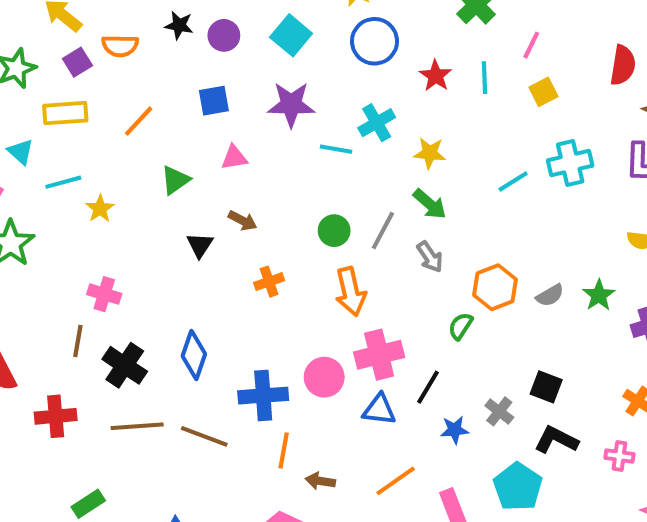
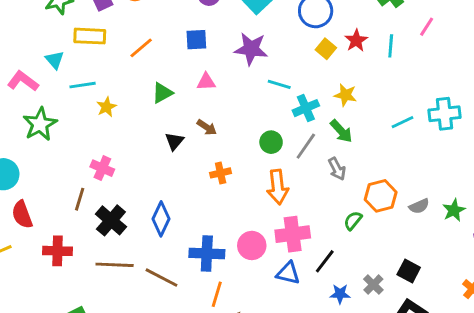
yellow square: (543, 92) -> (326, 49), moved, turned -30
cyan cross: (377, 123) -> (306, 108), moved

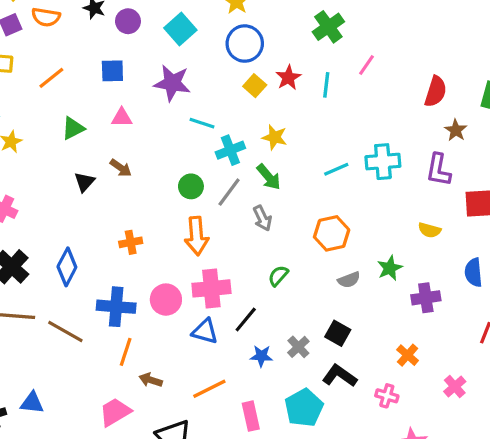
orange cross: (221, 173) -> (131, 242), moved
orange hexagon: (381, 196) -> (332, 233), moved
gray semicircle: (419, 206) -> (349, 280), moved

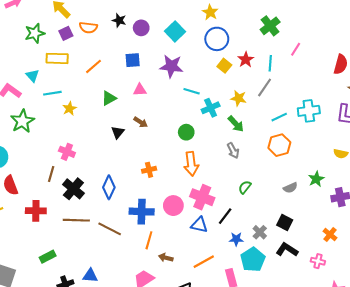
gray line: (229, 192) -> (265, 88), moved
orange hexagon: (332, 233) -> (279, 145), moved
pink cross: (211, 288) -> (202, 197), turned 30
cyan pentagon: (304, 408) -> (253, 260), moved

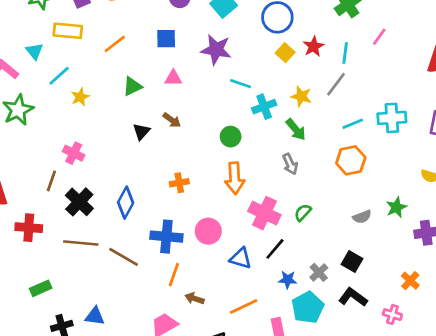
cyan line: (52, 93) -> (59, 76), turned -36
pink cross: (202, 197) -> (264, 213), moved

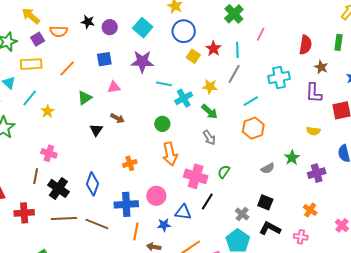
cyan cross: (392, 118) -> (279, 78), moved
blue star: (288, 280) -> (164, 225), moved

